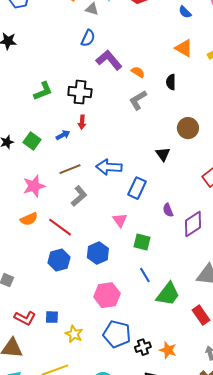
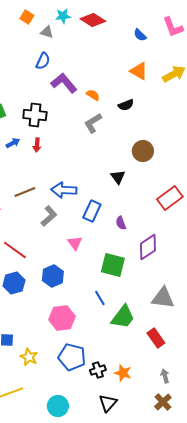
black semicircle: (171, 82) -> (126, 105), turned -112
blue arrow: (63, 135) -> (13, 143), moved
gray L-shape: (79, 196) -> (49, 216), moved
purple semicircle: (168, 210) -> (121, 223), moved
green square: (142, 242) -> (113, 265), moved, size x1.4

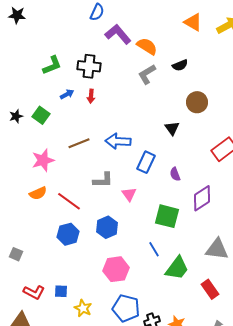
orange semicircle: (93, 95) -> (147, 46), size x1.5
black semicircle: (126, 105) -> (180, 65), moved
gray L-shape: (49, 216) -> (103, 180), moved, turned 40

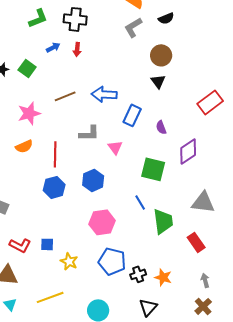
brown circle: (197, 102) -> (161, 55), moved
red line: (69, 201) -> (55, 154), turned 55
green trapezoid: (177, 268) -> (163, 221), turned -44

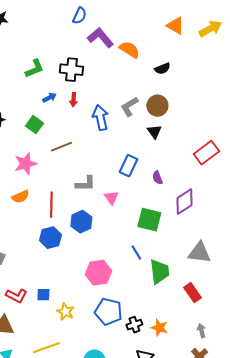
gray L-shape: (133, 27) -> (129, 107), moved
green square: (27, 68) -> (34, 125), moved
blue arrow: (104, 94) -> (100, 118), moved, turned 75
blue hexagon: (93, 180) -> (81, 222), moved

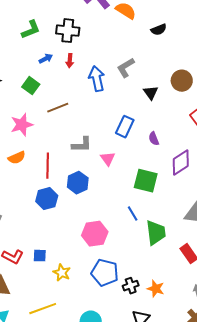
brown circle: (157, 106) -> (182, 81), moved

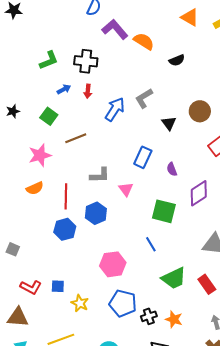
blue arrow: (97, 79) -> (115, 109), turned 45
green trapezoid: (156, 233) -> (174, 278), moved, turned 72

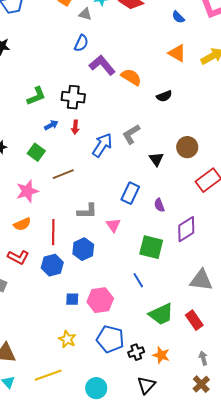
blue square: (58, 286) -> (72, 299), moved
red L-shape: (31, 287) -> (18, 257), moved

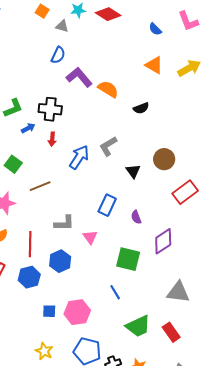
blue arrow: (51, 125) -> (28, 128), moved

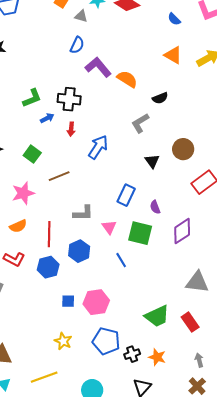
gray L-shape: (108, 146) -> (140, 123), moved
green square: (128, 259) -> (140, 233), moved
blue line: (115, 292) -> (121, 260), moved

